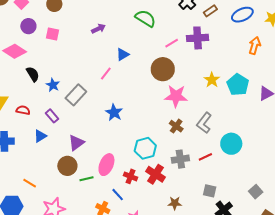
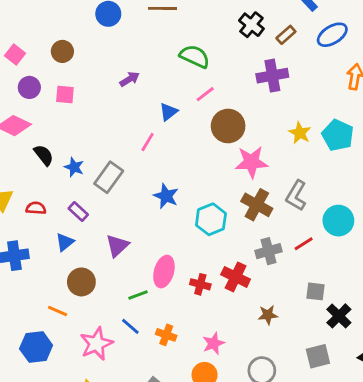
pink line: (172, 43) -> (205, 94), moved
brown cross: (176, 126) -> (257, 205), size x1.5
cyan hexagon: (145, 148) -> (211, 219), moved
brown circle: (67, 166) -> (81, 282), moved
blue line: (118, 195) -> (130, 326), moved

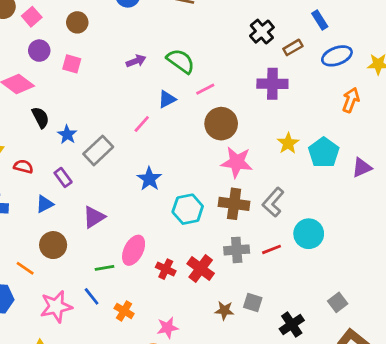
green semicircle: (195, 56) -> (181, 61), moved
brown cross: (257, 205) -> (234, 204), turned -32
gray square: (316, 291) -> (253, 303), moved

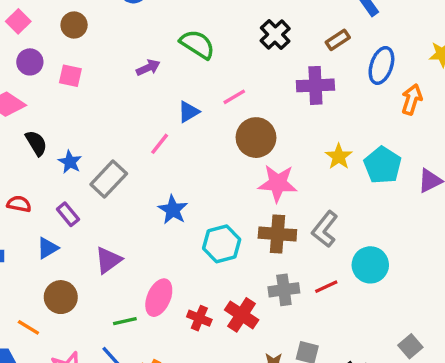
black cross: (262, 32) -> (275, 35), moved
blue ellipse: (337, 56) -> (381, 65), moved, turned -48
green semicircle: (181, 61) -> (197, 44), moved

